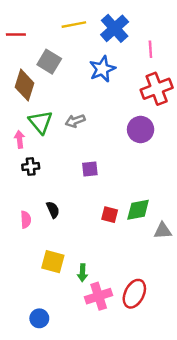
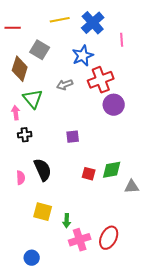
red cross: (157, 89) -> (101, 80), moved
gray arrow: (75, 121) -> (65, 85), moved
black semicircle: (53, 210) -> (43, 170), size x1.6

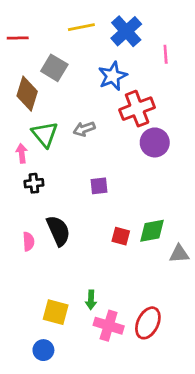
gray arrow: (65, 85) -> (84, 129), moved
yellow square: (43, 212) -> (56, 312), moved
pink cross: (80, 240) -> (109, 326), turned 35

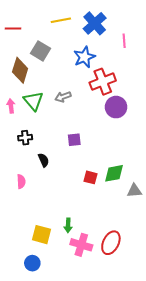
pink arrow: (22, 153) -> (11, 106), moved
black semicircle: (58, 231) -> (44, 160), moved, size x0.6

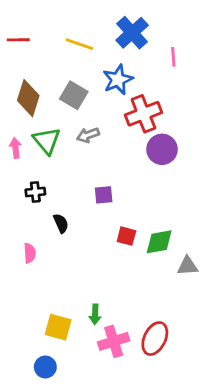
yellow line: (61, 20) -> (79, 44), moved, turned 30
gray square: (41, 51) -> (74, 95), moved
red square: (90, 177) -> (126, 236), moved
pink cross: (81, 245) -> (114, 341), turned -35

